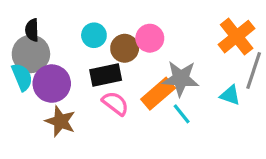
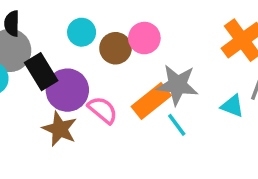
black rectangle: (106, 75) -> (41, 72), moved, turned 68
purple circle: (52, 84) -> (67, 90), moved
brown star: (60, 121) -> (60, 129), moved

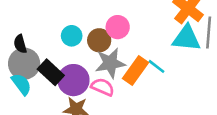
gray star: (177, 85) -> (110, 63), moved
cyan triangle: (232, 106) -> (186, 38), moved, size x1.6
cyan line: (177, 125) -> (157, 66), moved

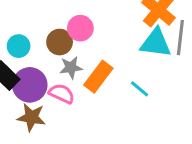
cyan circle: (72, 36) -> (19, 46), moved
gray star: (110, 63) -> (71, 68), size x0.7
cyan line: (157, 66) -> (140, 89), moved

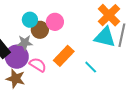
cyan circle: (19, 46) -> (30, 20), moved
gray star: (71, 68) -> (25, 43), moved

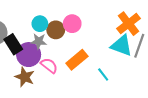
cyan circle: (30, 20) -> (40, 24), moved

